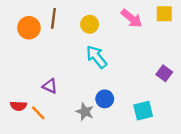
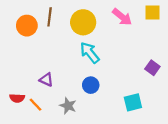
yellow circle: (90, 24) -> (83, 22), size x1.5
blue circle: (105, 99) -> (91, 85), moved
gray star: (85, 112) -> (68, 106), moved

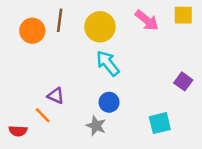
red semicircle: (17, 98) -> (18, 131), moved
orange line: (36, 105) -> (43, 115), moved
gray star: (68, 106) -> (96, 126), moved

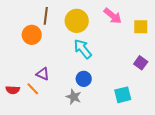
yellow square: (183, 15) -> (141, 27), moved
orange circle: (32, 31) -> (32, 35), moved
red semicircle: (18, 131) -> (13, 90), moved

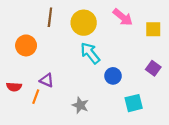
orange circle: (32, 35) -> (26, 45), moved
blue circle: (84, 79) -> (113, 76), moved
orange line: (33, 89) -> (36, 97), turned 64
red semicircle: (13, 90) -> (14, 87), moved

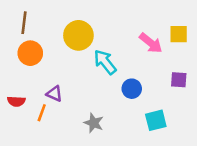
brown line: (50, 17) -> (24, 23), moved
pink arrow: (123, 17) -> (151, 43), moved
yellow circle: (84, 23) -> (78, 35), moved
purple square: (153, 68) -> (179, 80), turned -32

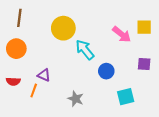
orange circle: (30, 53) -> (16, 49), moved

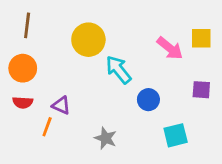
red semicircle: (13, 81) -> (23, 102), moved

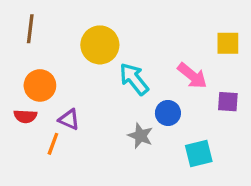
pink arrow: (170, 48) -> (192, 76), moved
orange circle: (23, 68) -> (40, 85), moved
gray star: (106, 138) -> (140, 136), moved

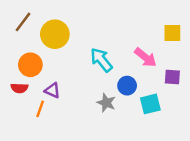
brown line: (30, 29) -> (23, 22), turned 30
yellow circle: (100, 45) -> (55, 34), moved
cyan square: (199, 154) -> (150, 104), moved

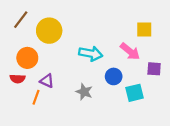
yellow square: (172, 33) -> (144, 30), moved
cyan arrow: (101, 60) -> (91, 54), turned 140
gray star: (106, 103) -> (84, 92), moved

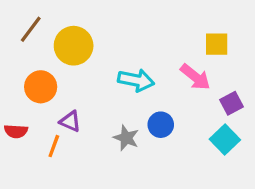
purple square: (154, 69) -> (231, 103), turned -32
blue circle: (114, 76) -> (161, 125), moved
red semicircle: (17, 79) -> (16, 131), moved
cyan square: (134, 93) -> (225, 139), moved, turned -30

